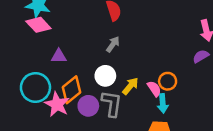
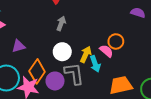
purple semicircle: (201, 56) -> (138, 13), turned 64
cyan arrow: (163, 103) -> (95, 64), moved

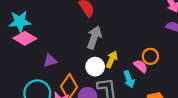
gray arrow: (61, 23) -> (94, 37), size x1.5
yellow arrow: (86, 54) -> (112, 59), moved

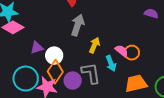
orange circle: (150, 56) -> (132, 53), moved
white circle: (95, 67) -> (54, 56), moved

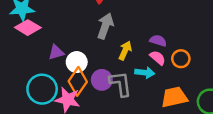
purple semicircle: (151, 13) -> (158, 41), moved
orange circle: (132, 53) -> (181, 59), moved
cyan arrow: (111, 63) -> (145, 73), turned -63
purple circle: (73, 81) -> (102, 80), moved

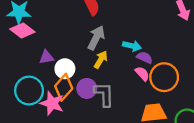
yellow arrow: (125, 50) -> (101, 60), moved
orange circle: (181, 59) -> (164, 77), size x1.6
cyan arrow: (145, 73) -> (132, 46), moved

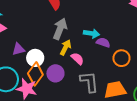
pink semicircle: (142, 74) -> (77, 59), moved
orange circle: (164, 77) -> (121, 58), size x0.7
gray L-shape: (104, 94) -> (89, 82), moved

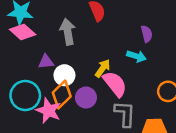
gray arrow: (60, 29) -> (68, 32), moved, turned -40
purple semicircle: (103, 43) -> (147, 34), moved, turned 48
pink semicircle: (77, 59) -> (115, 84), size x1.6

